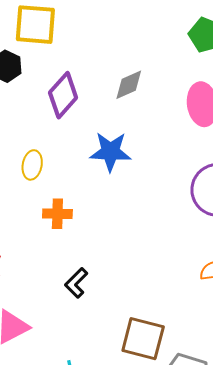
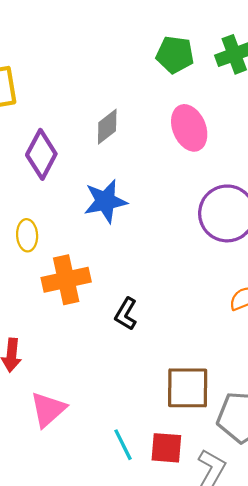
orange cross: (57, 214) -> (66, 280), size x1.5
black L-shape: (76, 283) -> (126, 314), moved

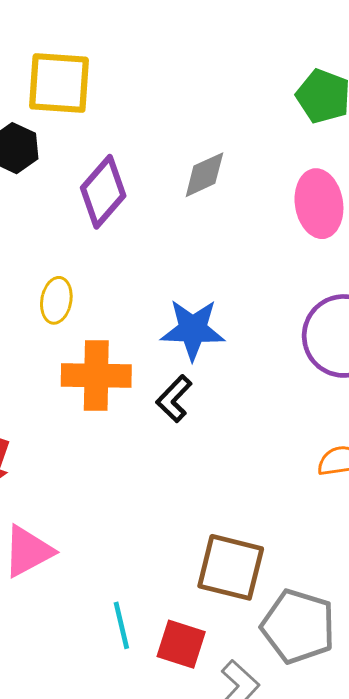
blue star: (105, 201) -> (193, 330), moved
black L-shape: (126, 314) -> (174, 399), moved

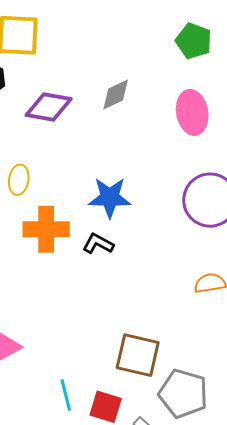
purple diamond: (103, 192) -> (49, 107), turned 60
black L-shape: (174, 399) -> (98, 244), turned 76

